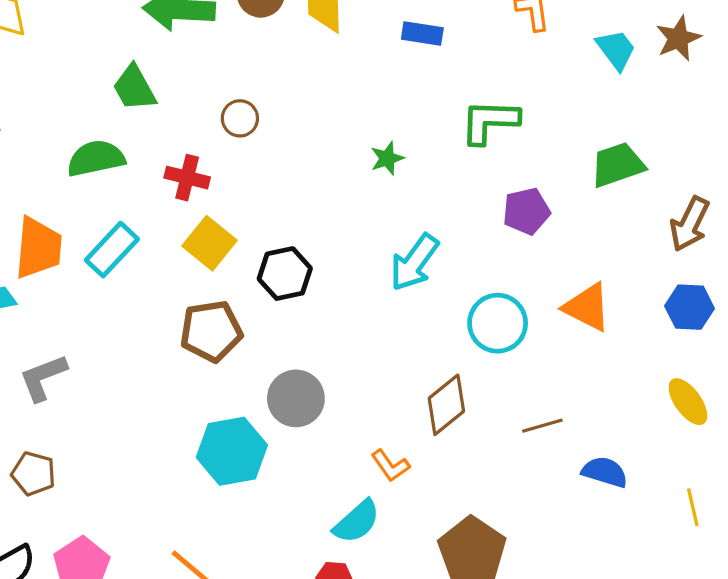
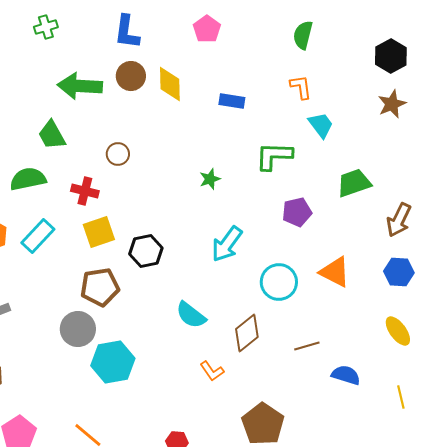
cyan trapezoid: (616, 50) -> (321, 125), moved
yellow square: (210, 243) -> (99, 232), turned 32
gray circle: (296, 398) -> (78, 329), moved
cyan semicircle: (357, 522) -> (191, 315), moved, turned 80

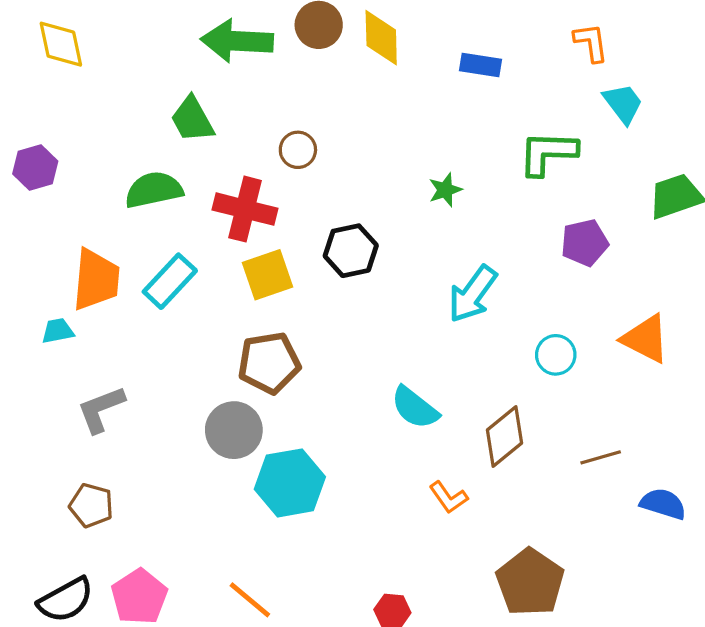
red cross: (85, 191) -> (245, 209), size x1.4
black hexagon: (146, 251) -> (351, 251), moved
cyan circle: (279, 282) -> (556, 355), size x0.7

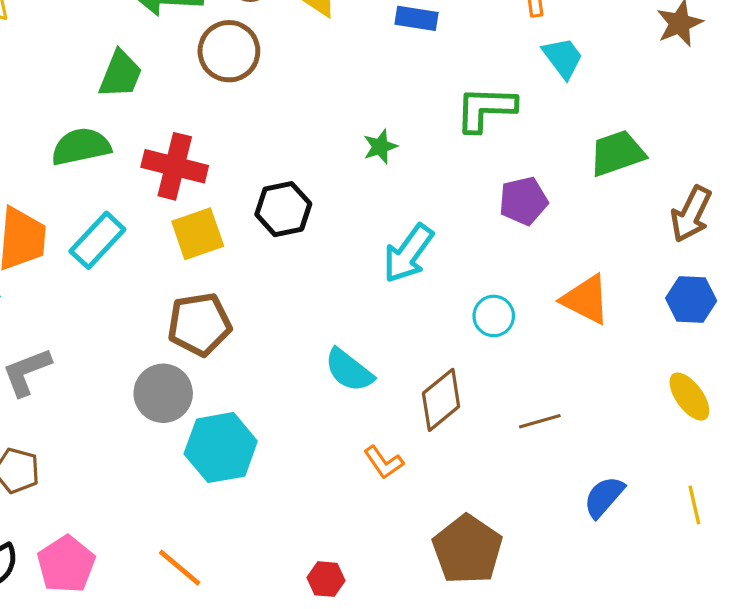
green trapezoid: (192, 119) -> (120, 74), turned -129
brown circle: (298, 150) -> (229, 51), moved, size x1.6
blue semicircle: (663, 504) -> (604, 497), moved, turned -66

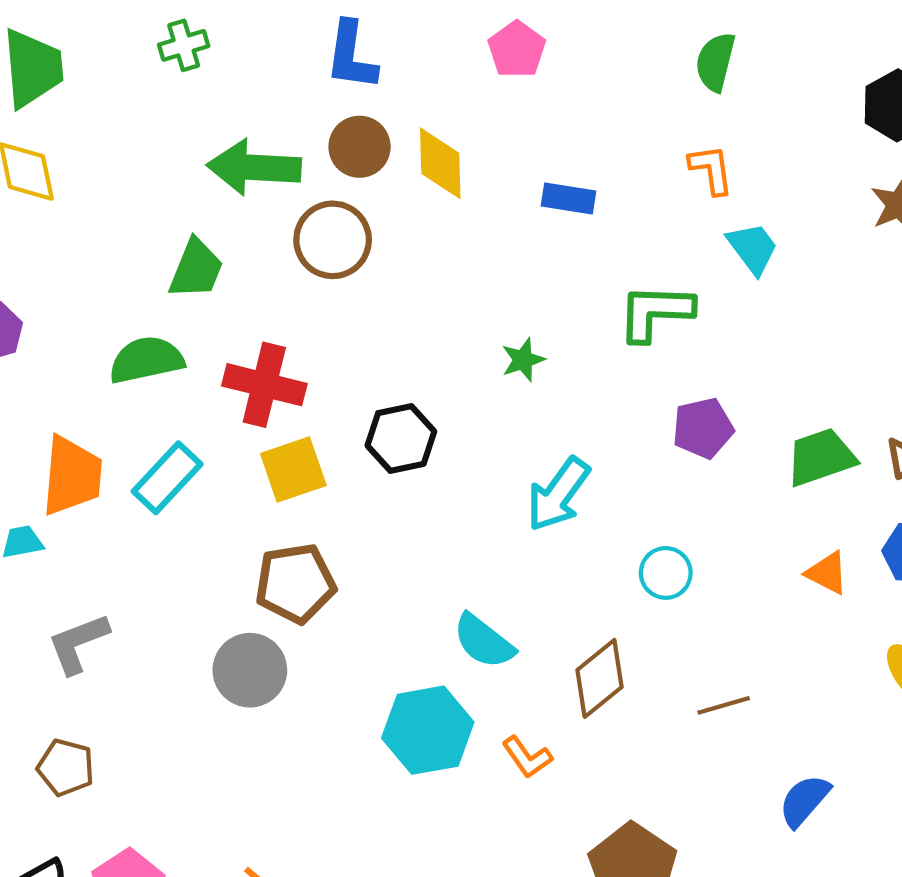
green trapezoid: (617, 153) -> (821, 457), moved
orange triangle: (586, 300) -> (827, 573), moved, size x0.7
cyan hexagon: (221, 448) -> (428, 730), moved

